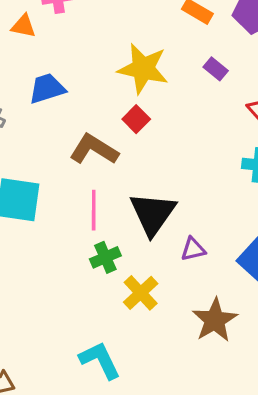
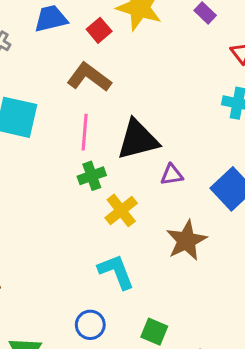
red square: (136, 119) -> (99, 30), moved
black triangle: (153, 214) -> (138, 140), turned 36
cyan L-shape: (100, 360) -> (116, 272), moved

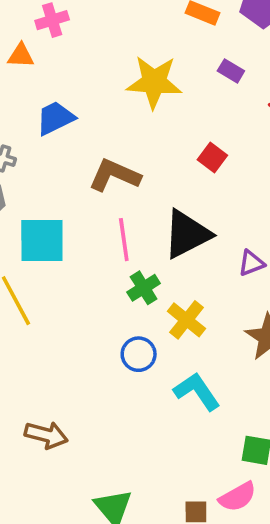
red square: (99, 30) -> (212, 157), moved
purple triangle: (172, 175) -> (251, 263), moved
blue circle: (90, 325) -> (139, 354), moved

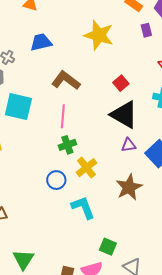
purple rectangle: (231, 71) -> (146, 30), moved, turned 32
black triangle: (187, 234) -> (124, 115), moved, turned 44

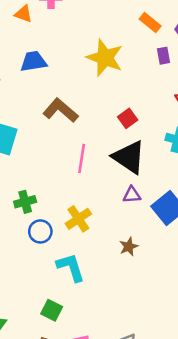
pink line: (63, 116) -> (82, 158), moved
green cross: (67, 145) -> (25, 202), moved
brown star: (129, 187) -> (129, 247), size x0.6
green square: (108, 247) -> (52, 310), moved

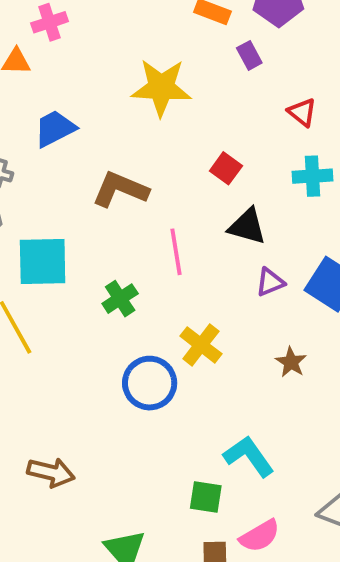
black triangle: (129, 157) -> (247, 226), size x0.7
green cross: (25, 202) -> (120, 299), moved
blue circle: (40, 231) -> (150, 383), size x1.4
cyan L-shape: (71, 267) -> (249, 456), moved

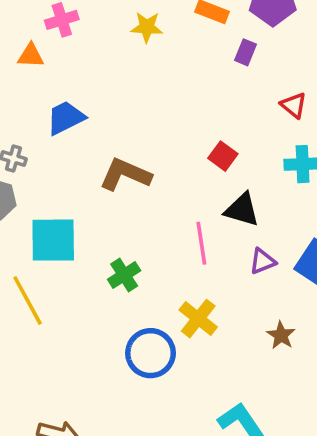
purple rectangle: (249, 55) -> (246, 52), turned 50
yellow star: (161, 88) -> (147, 27), moved, size x0.6
pink line: (176, 252) -> (201, 243), moved

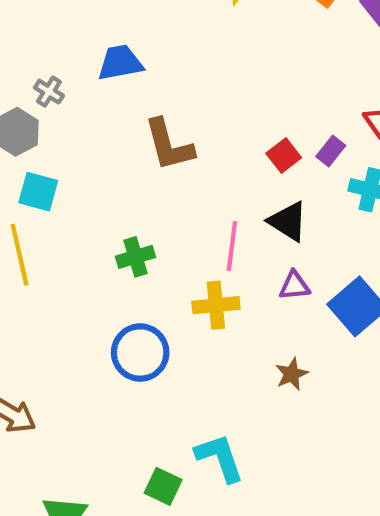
purple rectangle: (246, 52) -> (331, 151), moved
brown L-shape: (125, 174) -> (169, 145), turned -144
cyan square: (53, 240) -> (38, 192), moved, size x0.7
yellow cross: (198, 319) -> (216, 305), moved, turned 30

